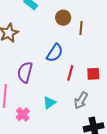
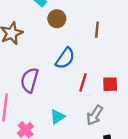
brown circle: (63, 18) -> (57, 19), moved

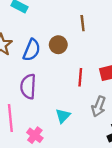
brown circle: (57, 19) -> (58, 45), moved
blue semicircle: (65, 58) -> (32, 50), moved

